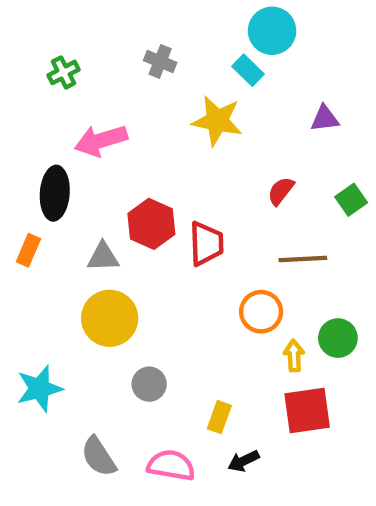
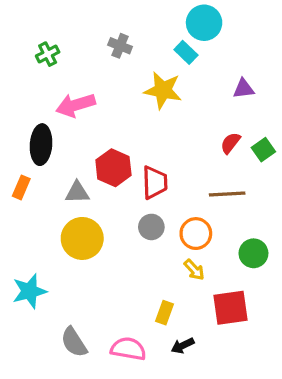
red semicircle: (281, 191) -> (230, 143), moved
yellow arrow: (294, 356) -> (194, 270), moved, turned 140
gray circle: (149, 384) -> (151, 227), moved

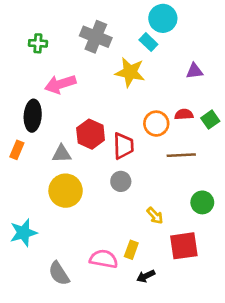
gray cross: (120, 46) -> (96, 37), size x1.6
green cross: (48, 54) -> (38, 43), turned 30
red semicircle: (230, 143) -> (184, 114), turned 48
orange circle: (196, 234) -> (156, 124), moved
pink semicircle: (128, 349) -> (104, 259), moved

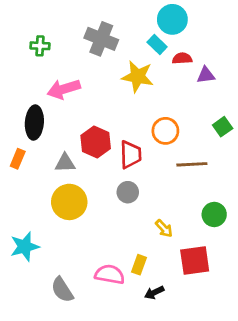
red semicircle: (184, 114) -> (182, 58), moved

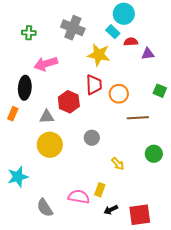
green square: (223, 127) -> (160, 91), turned -32
red trapezoid: (131, 155) -> (94, 85), moved
red square: (195, 260) -> (140, 215), moved

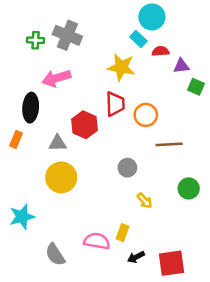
gray cross: (73, 28) -> (67, 35), moved
green square: (160, 91) -> (196, 87), moved
gray circle: (92, 138) -> (127, 168), moved

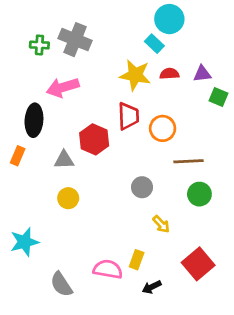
red semicircle: (160, 51) -> (169, 74), moved
yellow circle: (61, 177) -> (68, 198), size x0.6
green circle: (189, 188) -> (199, 194), moved
red square: (172, 263) -> (198, 264), moved, turned -32

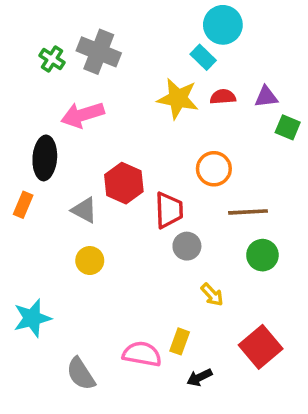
green cross: (39, 45) -> (52, 59), turned 30
red trapezoid: (128, 116) -> (169, 210), moved
gray triangle: (64, 160) -> (84, 210), turned 30

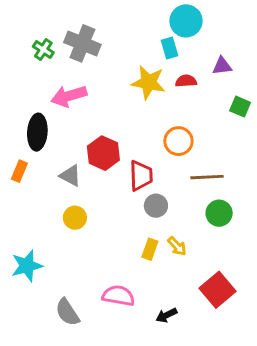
cyan rectangle: (203, 57) -> (169, 48), turned 30
purple triangle: (266, 97) -> (222, 66), moved
yellow rectangle: (180, 341) -> (150, 249), moved

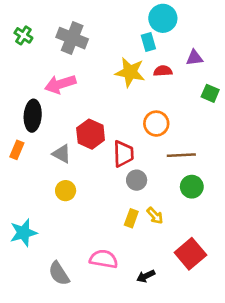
green cross: (43, 49) -> (23, 35), moved

